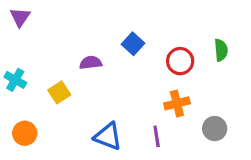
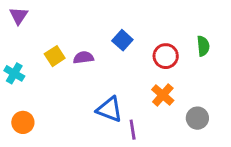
yellow square: (59, 92) -> (55, 56), moved
orange cross: (177, 103) -> (163, 95), turned -35
blue triangle: (108, 136) -> (109, 109), moved
purple line: (157, 136) -> (133, 130), moved

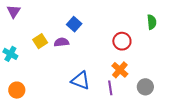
blue square: (122, 40) -> (74, 24), moved
green semicircle: (203, 46) -> (152, 22), moved
purple line: (133, 130) -> (110, 88), moved

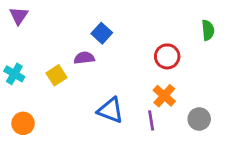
yellow square: (40, 41) -> (57, 75), moved

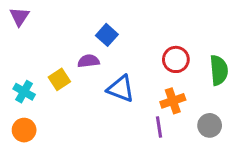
green semicircle: (208, 30) -> (219, 70), moved, size x1.4
cyan cross: (14, 74) -> (24, 92), moved
orange cross: (164, 96) -> (173, 101), turned 30
blue triangle: (110, 110) -> (121, 89), moved

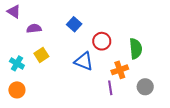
purple triangle: (19, 17) -> (14, 12), turned -32
red circle: (176, 59) -> (102, 41), moved
purple semicircle: (88, 61) -> (34, 28), moved
green semicircle: (219, 70) -> (136, 49), moved

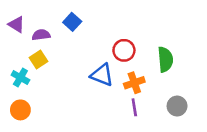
purple triangle: (14, 12) -> (17, 24), moved
blue square: (74, 24) -> (72, 22), moved
yellow square: (41, 55) -> (39, 59), moved
orange cross: (120, 70) -> (134, 83), moved

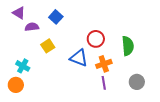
purple triangle: (17, 24) -> (19, 13), moved
yellow square: (39, 59) -> (48, 46), moved
cyan cross: (20, 78) -> (23, 66), moved

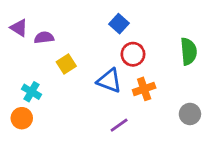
purple triangle: (19, 13) -> (19, 28), moved
blue square: (56, 17) -> (119, 24), moved
green semicircle: (128, 46) -> (189, 51), moved
purple line: (104, 83) -> (119, 125), moved, turned 64

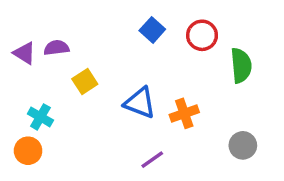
purple triangle: (19, 28) -> (24, 53), moved
red circle: (133, 54) -> (202, 35), moved

